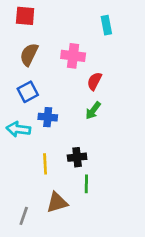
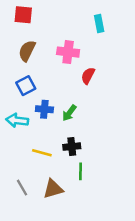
green arrow: (93, 110) -> (69, 113), moved
yellow line: (45, 164) -> (42, 153), turned -72
gray line: (24, 216) -> (22, 188), moved, turned -49

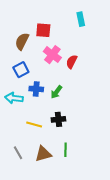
red square: (23, 15) -> (43, 30), moved
pink cross: (68, 52) -> (52, 55), moved, turned 30
green line: (80, 171) -> (66, 150), moved

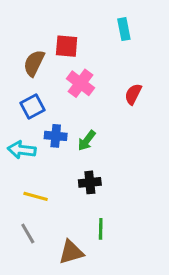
red semicircle: (72, 62) -> (133, 94), moved
yellow line: (34, 124) -> (36, 196), moved
brown triangle: (43, 154) -> (71, 252), moved

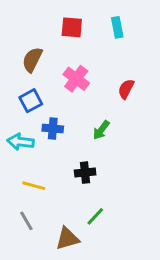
red square: (67, 46) -> (72, 27), moved
green arrow: (87, 141) -> (101, 130), moved
green line: (101, 229) -> (95, 216), turned 42

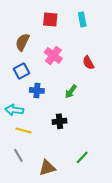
red semicircle: (126, 89) -> (88, 63), turned -56
cyan arrow: (21, 142) -> (14, 110), moved
green line: (95, 216) -> (82, 157), moved

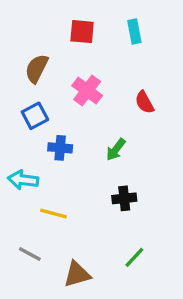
black cross: (60, 121) -> (124, 198), moved
yellow line: (23, 131) -> (53, 214), moved
gray line: (18, 155) -> (30, 254), turned -32

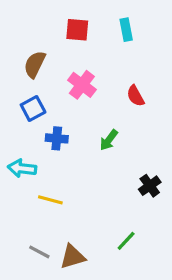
black cross: (124, 198) -> (150, 186), moved, turned -30
gray line: (30, 254) -> (39, 252), moved

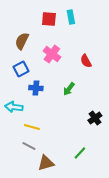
cyan rectangle: (126, 30) -> (71, 17), moved
gray line: (39, 252) -> (29, 146), moved

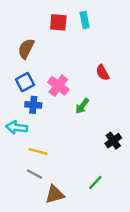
pink cross: (52, 54) -> (58, 86), moved
blue cross: (36, 88) -> (33, 105), moved

